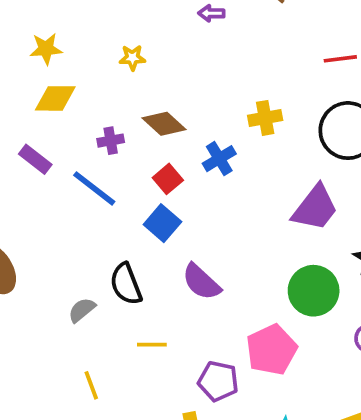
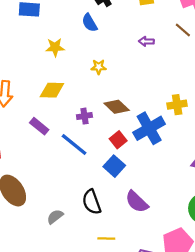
yellow star: (46, 49) -> (55, 47), moved
blue cross: (219, 159) -> (149, 128), size x1.6
gray semicircle: (82, 310) -> (55, 217), moved

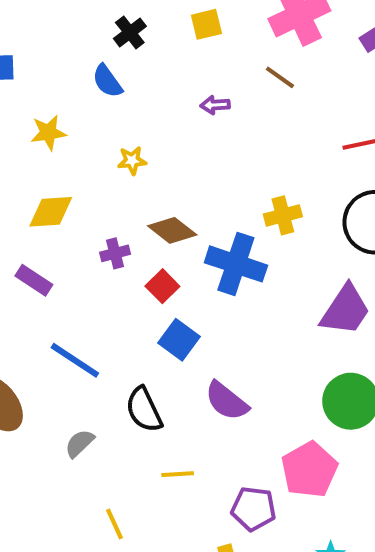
blue cross: (149, 128) -> (236, 264), turned -36
red square: (118, 140) -> (162, 286), moved
blue line: (74, 144) -> (75, 360), moved

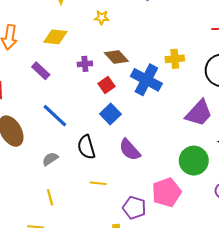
yellow line: (114, 524) -> (50, 197), moved

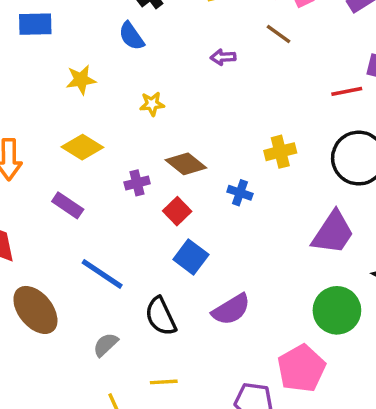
yellow diamond: (55, 37) -> (82, 147), turned 35
blue cross: (146, 80) -> (240, 193), size x0.5
purple semicircle: (130, 150) -> (231, 309), turned -70
yellow line: (98, 183) -> (164, 382), moved

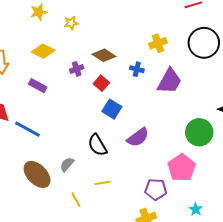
yellow star: (152, 104) -> (71, 23), moved
purple trapezoid: (333, 233) -> (169, 81), moved
blue line: (102, 274) -> (27, 129), moved
brown ellipse: (35, 310) -> (37, 174), moved

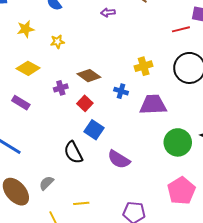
purple trapezoid: (169, 81) -> (153, 105), turned -124
green circle: (199, 132) -> (178, 142), moved
purple semicircle: (138, 137) -> (119, 159), turned 65
black semicircle: (97, 145) -> (73, 152), moved
pink pentagon: (182, 168) -> (181, 191), moved

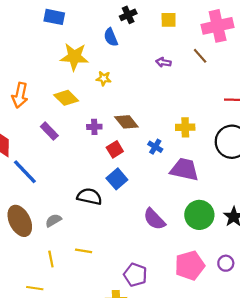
yellow star: (26, 29) -> (74, 57), size x1.5
black semicircle: (73, 152) -> (89, 197), turned 115
purple semicircle: (119, 159) -> (154, 219), moved

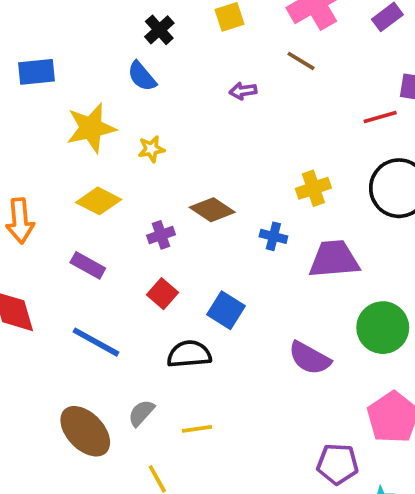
red square: (115, 149) -> (163, 294), moved
blue line: (25, 172) -> (96, 342), moved
yellow line: (84, 251) -> (197, 429), moved
purple pentagon: (135, 275) -> (338, 464), moved

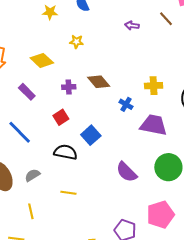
yellow star: (91, 128) -> (50, 12), moved, size x0.6
yellow line: (197, 429) -> (68, 193), moved

